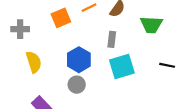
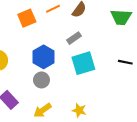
green trapezoid: (151, 25) -> (121, 17), moved
gray rectangle: (112, 39) -> (74, 38), turned 48

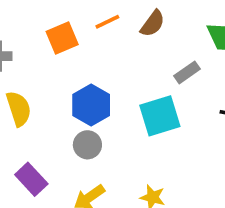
gray rectangle: (74, 38) -> (187, 72), moved

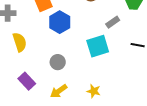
blue hexagon: (91, 105) -> (60, 22), moved

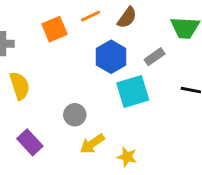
blue hexagon: (60, 22) -> (111, 57), moved
yellow arrow: (59, 91) -> (92, 144), moved

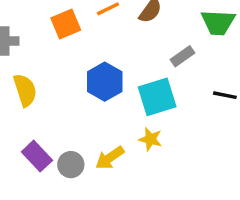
blue hexagon: (111, 57) -> (105, 82), moved
gray circle: (75, 115) -> (71, 165), moved
yellow star: (127, 157) -> (150, 139), moved

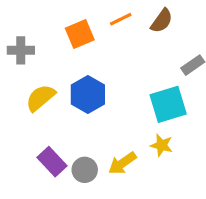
blue hexagon: (105, 82) -> (88, 95), moved
yellow semicircle: (25, 90) -> (40, 98), turned -112

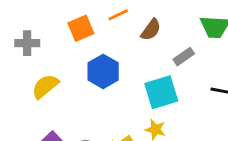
brown semicircle: (162, 21) -> (151, 30), moved
blue hexagon: (88, 95) -> (103, 71), moved

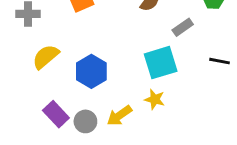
blue hexagon: (103, 71) -> (91, 71), moved

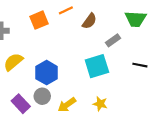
yellow star: (155, 99) -> (100, 104), moved
gray circle: (85, 121) -> (42, 96), moved

